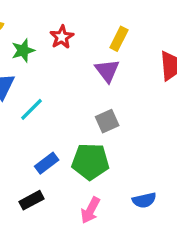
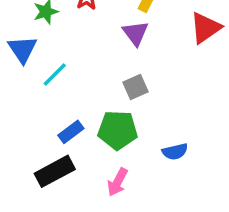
black rectangle: (31, 200) -> (55, 171), size x1.5
blue semicircle: (144, 200) -> (175, 152), moved

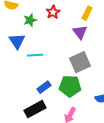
cyan line: (55, 74) -> (35, 55), turned 42
gray square: (135, 87) -> (80, 62), size x1.5

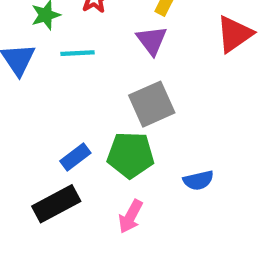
cyan line: (35, 55) -> (78, 53), moved

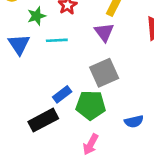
blue rectangle: (75, 157) -> (62, 94), moved
black rectangle: (56, 204) -> (43, 120), moved

